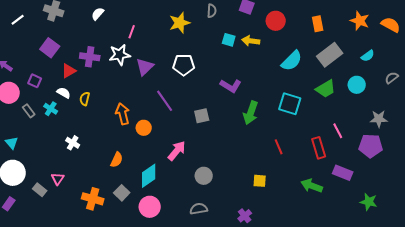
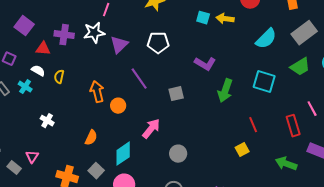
red triangle: (69, 71) -> (43, 49), turned 35
yellow square: (260, 181) -> (242, 150), moved, turned -32

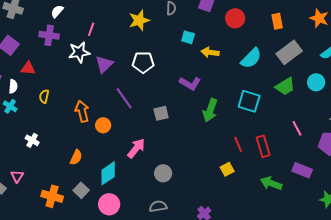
yellow arrow: (225, 19) -> (210, 52), moved
purple cross: (64, 35) -> (49, 35), moved
white semicircle: (38, 71) -> (13, 86), moved, turned 64
red rectangle: (293, 126) -> (263, 146), moved

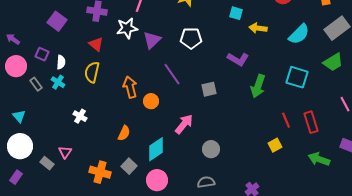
red triangle: (28, 68) -> (96, 44), moved, turned 35
yellow semicircle: (44, 96) -> (92, 72), size x1.5

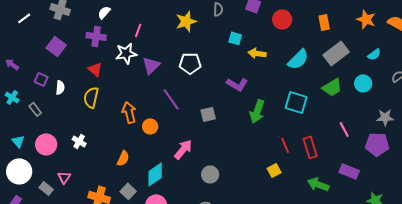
pink circle: (16, 66) -> (46, 144), moved
cyan cross: (58, 82) -> (12, 97), moved

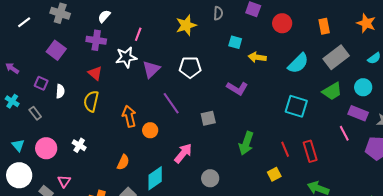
green arrow: (257, 111) -> (246, 143), moved
purple rectangle: (349, 171) -> (358, 113), moved

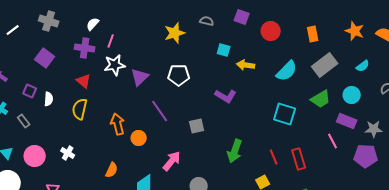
gray semicircle: (218, 13) -> (207, 21), turned -80
pink line: (138, 34) -> (111, 41), moved

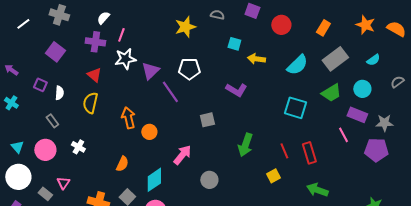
orange rectangle: (313, 34) -> (323, 28), turned 42
purple line: (160, 111) -> (170, 92), moved
gray rectangle: (24, 121) -> (52, 121), moved

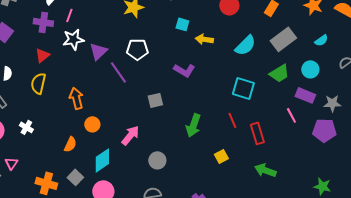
red triangle: (94, 75) -> (42, 55), turned 42
orange circle: (149, 132) -> (92, 124), moved
red line: (284, 151) -> (232, 120), moved

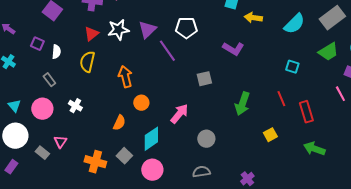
white star: (73, 39) -> (118, 30), moved
cyan square: (243, 88) -> (292, 67), size x0.6

